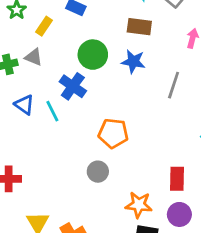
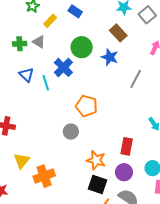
brown rectangle: (139, 27) -> (118, 33), turned 30

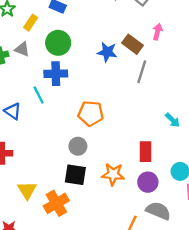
brown rectangle: (118, 33) -> (133, 44), moved
green circle: (82, 47) -> (58, 43), moved
blue cross: (63, 67) -> (56, 74), turned -36
blue triangle: (26, 75) -> (13, 111), moved
black square: (98, 185) -> (75, 175), moved

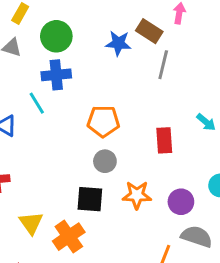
gray circle: (78, 146) -> (105, 161), moved
red rectangle: (146, 152) -> (164, 140), moved

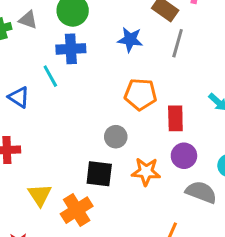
blue star: (118, 43) -> (130, 40), moved
orange pentagon: (103, 121) -> (141, 94), moved
purple circle: (181, 202) -> (184, 156), moved
gray semicircle: (197, 237) -> (201, 192), moved

